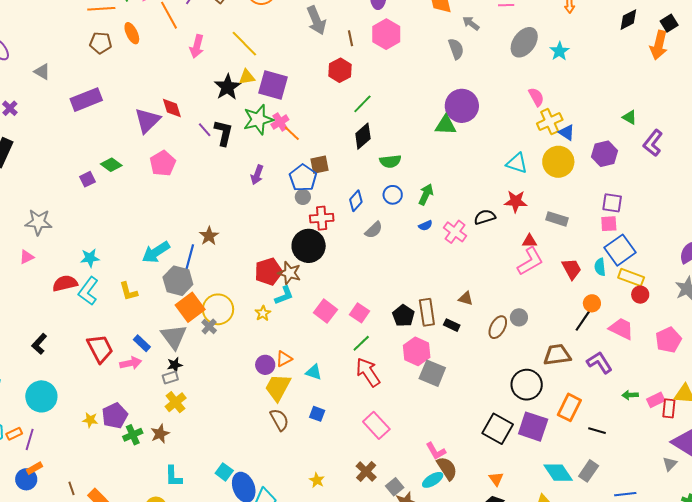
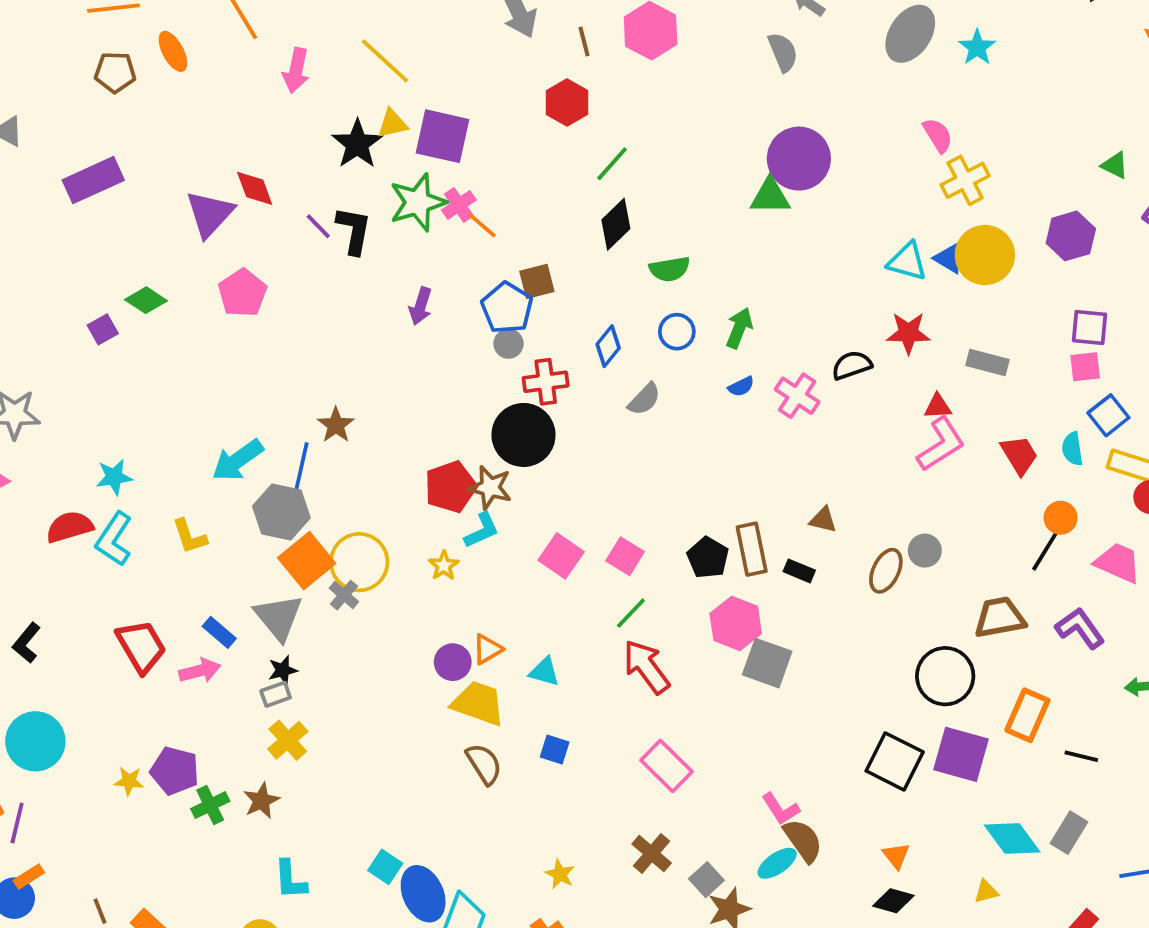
blue triangle: (567, 132) -> (949, 258), moved
blue square: (620, 250) -> (1108, 415), size x0.7
yellow trapezoid: (278, 387) -> (478, 703), turned 84
purple pentagon: (115, 416) -> (175, 771), turned -30

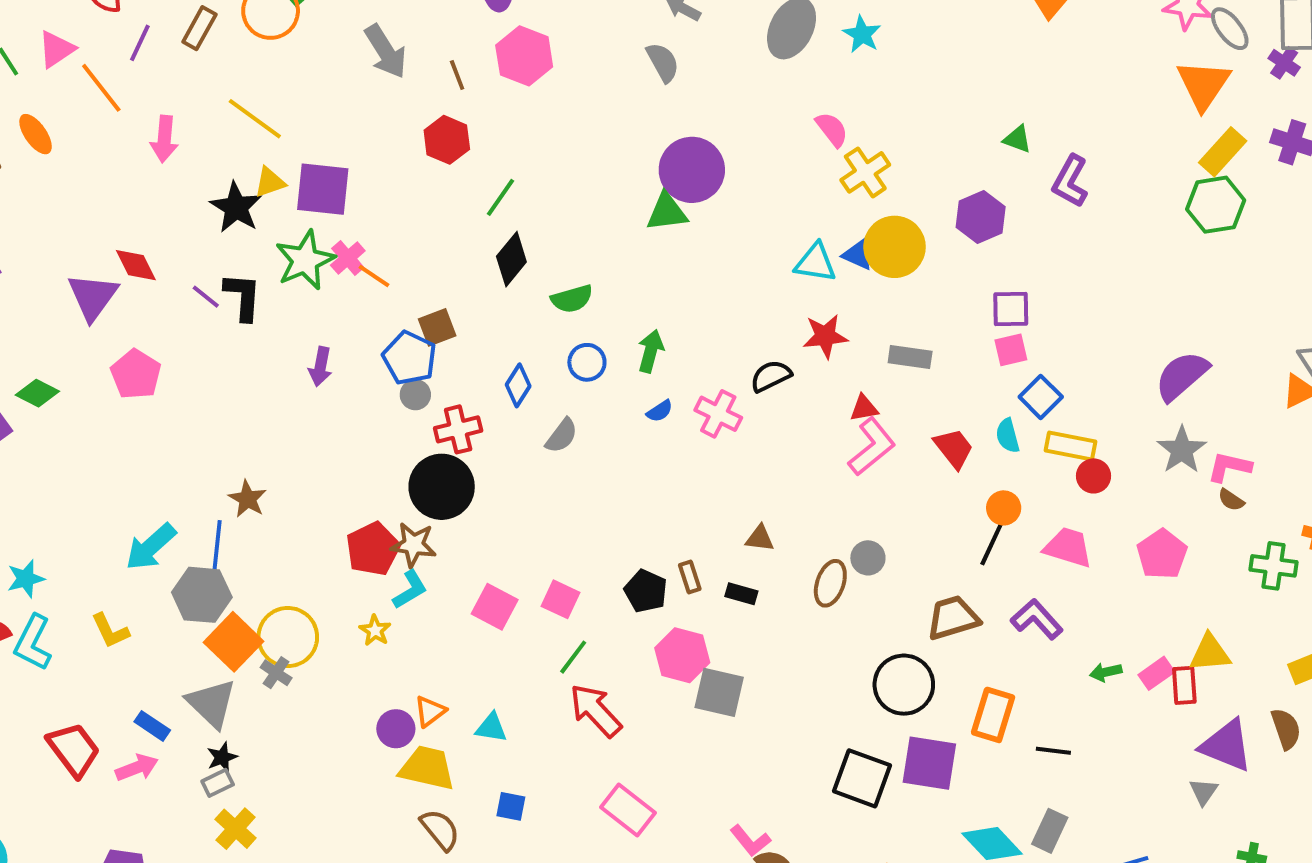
brown rectangle: (752, 549) -> (690, 577), size x0.6

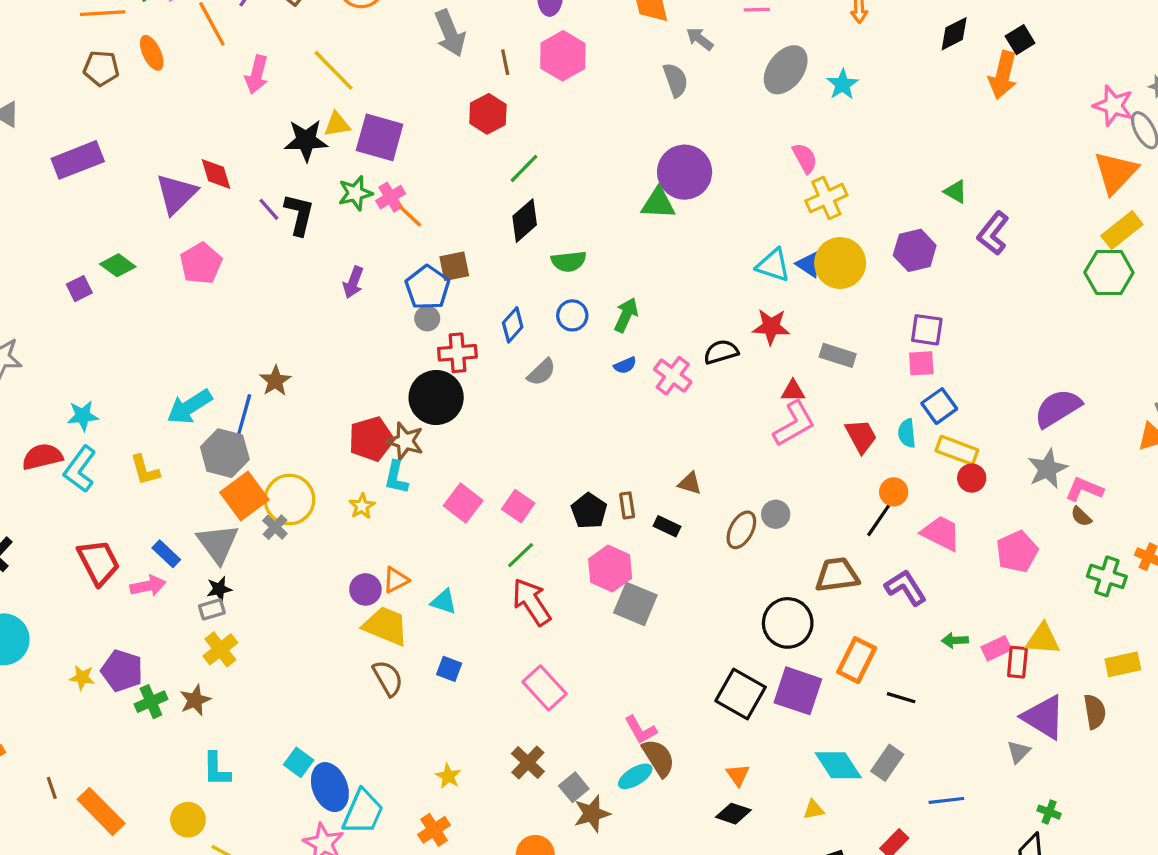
black star: (236, 207) -> (306, 140), turned 30
green star: (305, 260) -> (355, 193), size x0.7
cyan L-shape: (410, 590) -> (396, 477), turned 124

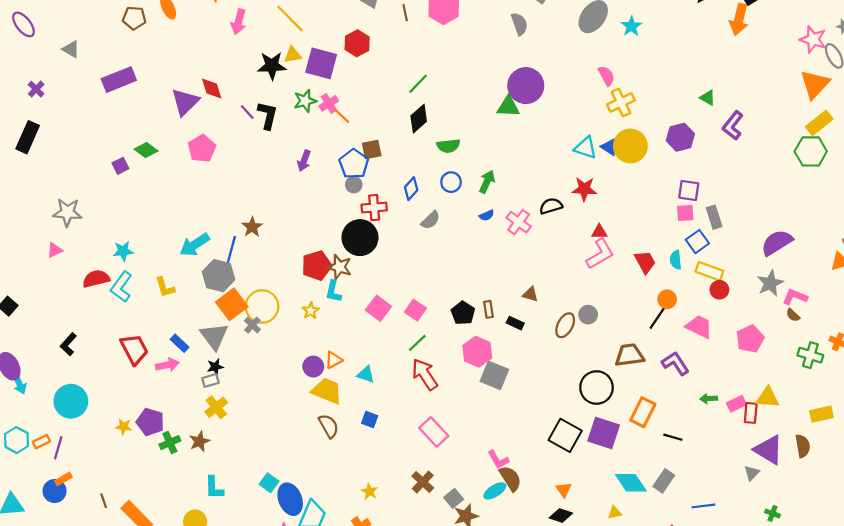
red hexagon: (488, 114) -> (357, 43), moved
gray rectangle: (838, 355) -> (714, 217), moved, turned 55

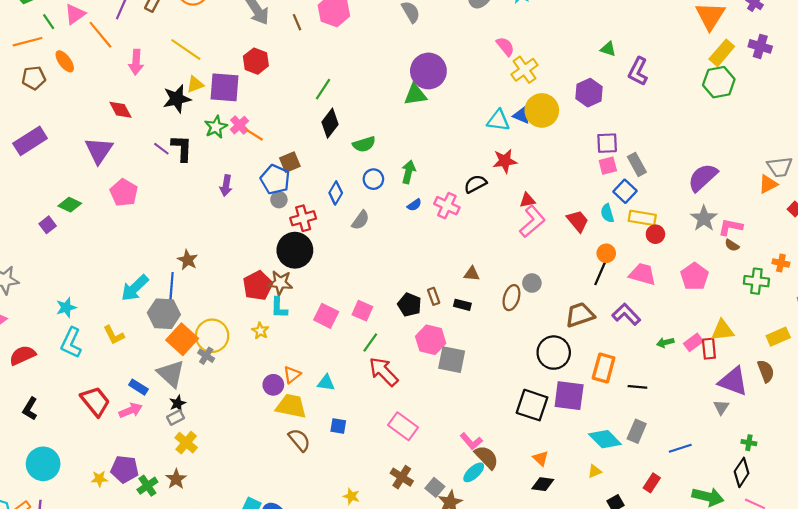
red diamond: (212, 89) -> (120, 110), moved
red semicircle: (96, 279) -> (22, 355), moved

